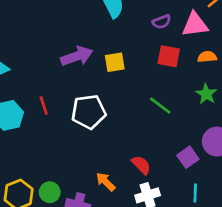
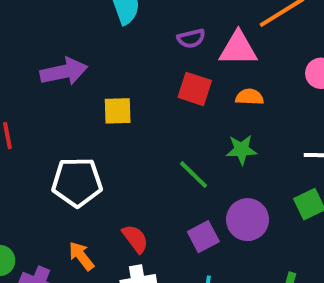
yellow square: (115, 62) -> (118, 111), moved
green star: (206, 94) -> (241, 150), turned 30
green line: (160, 106) -> (194, 175), moved
white pentagon: (89, 112) -> (77, 182), moved

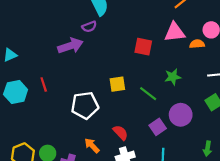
purple semicircle: (191, 38) -> (89, 27), moved
pink triangle: (238, 49) -> (175, 32), moved
orange semicircle: (249, 97) -> (197, 44), moved
yellow square: (118, 111) -> (117, 84), moved

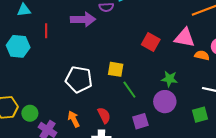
red line: (44, 84) -> (46, 31), moved
green line: (148, 94) -> (129, 90), moved
purple circle: (181, 115) -> (165, 102), moved

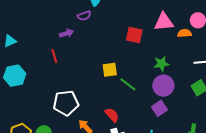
purple arrow: (83, 19) -> (66, 33), size x0.6
red line: (46, 31) -> (54, 56), moved
white pentagon: (79, 79) -> (66, 103), moved
purple square: (140, 121) -> (159, 108), moved

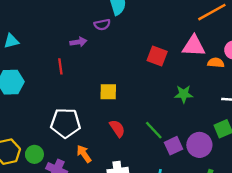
yellow square: (110, 70) -> (108, 92), moved
green line: (128, 84) -> (154, 130), moved
purple circle: (163, 86) -> (199, 145), moved
red semicircle: (112, 115) -> (117, 128), moved

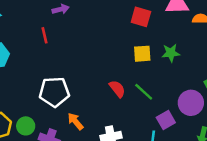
yellow square: (108, 92) -> (142, 54), moved
red semicircle: (117, 128) -> (117, 89), moved
purple square: (173, 146) -> (166, 120), moved

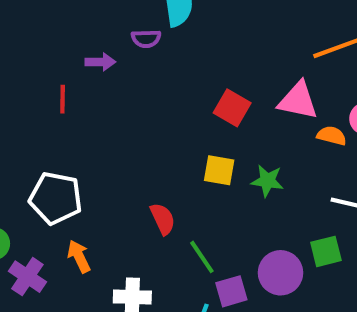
green line: (144, 92) -> (202, 257), moved

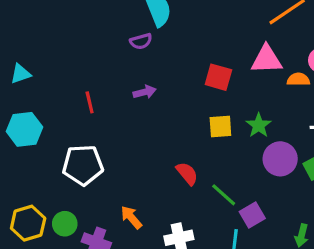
purple arrow: (100, 62) -> (145, 92), moved
green star: (267, 181) -> (259, 125), turned -30
white pentagon: (56, 198) -> (83, 165), moved
purple circle: (281, 273) -> (280, 159), moved

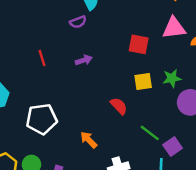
red line: (90, 102) -> (42, 58), moved
green star: (259, 125) -> (172, 78), turned 30
red semicircle: (187, 173) -> (119, 106), moved
orange arrow: (131, 217) -> (89, 140), moved

